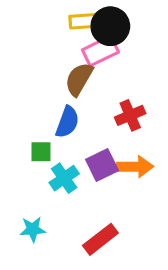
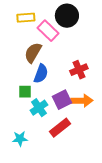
yellow rectangle: (84, 21) -> (26, 18), moved
pink rectangle: (100, 51) -> (48, 31), moved, turned 70
brown semicircle: (79, 79) -> (33, 53), moved
red rectangle: (100, 239) -> (60, 128), moved

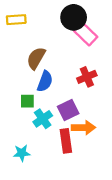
yellow rectangle: (26, 18) -> (16, 20), moved
pink rectangle: (48, 31) -> (86, 34), moved
orange arrow: (82, 101) -> (83, 128), moved
red rectangle: (60, 128) -> (66, 141), turned -60

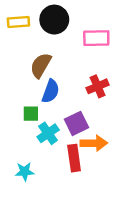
black circle: (74, 17) -> (54, 20), moved
pink rectangle: (86, 34) -> (96, 38), turned -45

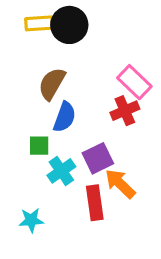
yellow rectangle: (18, 22) -> (39, 23), moved
pink rectangle: (96, 38) -> (134, 82), moved, turned 45
orange arrow: (94, 143) -> (120, 184), turned -135

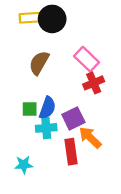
pink rectangle: (134, 82) -> (86, 59), moved
blue semicircle: (65, 117) -> (47, 108), moved
cyan cross: (61, 171) -> (46, 128), turned 30

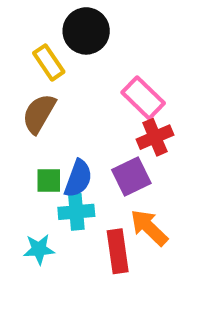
yellow rectangle: (30, 18) -> (49, 62), moved, turned 60
brown semicircle: (39, 63) -> (39, 114), moved
purple square: (73, 118) -> (131, 176), moved
cyan star: (24, 165) -> (39, 249), moved

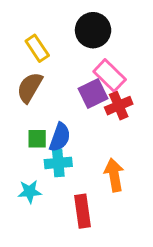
black circle: (86, 31) -> (93, 30), moved
purple square: (131, 176) -> (93, 94), moved
orange arrow: (149, 228) -> (114, 175), turned 36
red rectangle: (118, 251) -> (82, 211), moved

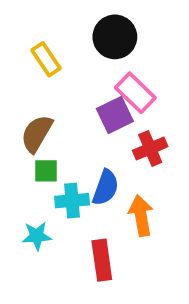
brown semicircle: (30, 87) -> (37, 134), moved
red cross: (119, 106) -> (150, 149), moved
blue semicircle: (60, 137) -> (106, 188), moved

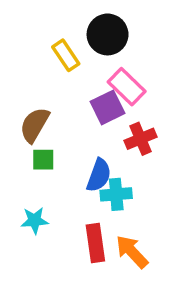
yellow rectangle: (46, 59) -> (66, 55), moved
cyan cross: (72, 201) -> (116, 194), moved
orange arrow: (141, 215) -> (132, 252), moved, turned -33

